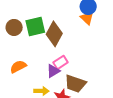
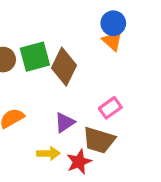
pink rectangle: (61, 62) -> (110, 108), moved

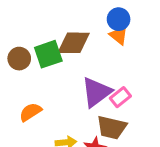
brown diamond: (64, 67) -> (74, 43), moved, turned 68
purple triangle: (65, 122) -> (96, 92), moved, size x1.6

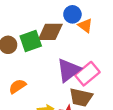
blue circle: (119, 19) -> (72, 14), moved
pink rectangle: (120, 97) -> (87, 74), size x1.5

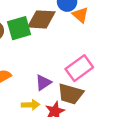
purple triangle: (69, 70) -> (43, 83), moved, size x0.6

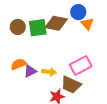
purple triangle: (43, 83) -> (30, 71), moved
yellow arrow: (31, 105) -> (49, 72), moved

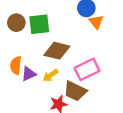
brown diamond: (56, 23) -> (57, 51), moved
orange semicircle: (19, 64) -> (16, 65), turned -63
yellow arrow: (49, 72) -> (50, 75), turned 136

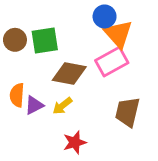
orange triangle: (96, 22) -> (118, 34), size x1.5
pink rectangle: (87, 69) -> (112, 62), moved
brown trapezoid: (75, 91) -> (127, 112), moved, turned 80

